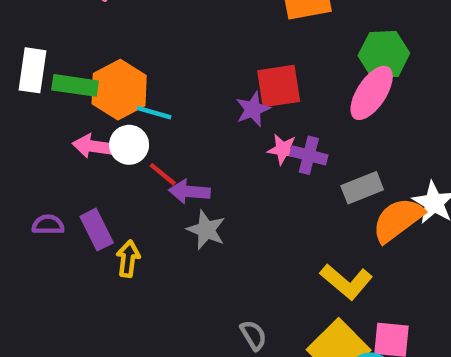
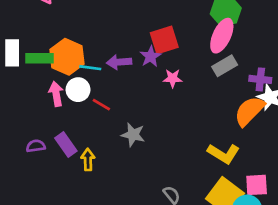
pink arrow: (93, 146) -> (56, 94), turned 80
purple cross: (309, 155) -> (260, 79), moved
gray rectangle: (362, 188) -> (225, 66), moved
purple arrow: (189, 192) -> (119, 62), moved

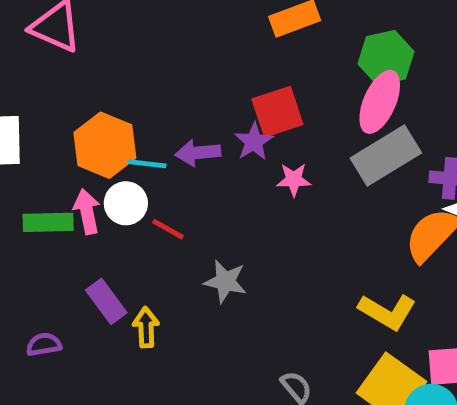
green rectangle: (40, 58) -> (48, 222), moved
gray rectangle: (225, 66) -> (386, 155), size x1.5
purple semicircle: (36, 146) -> (44, 344), moved

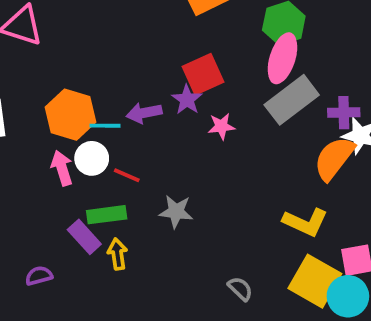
green rectangle: (48, 222) -> (107, 215), moved

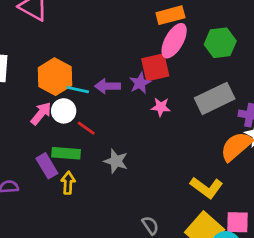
pink ellipse: (282, 58) -> (174, 41), moved
pink arrow: (62, 168) -> (41, 113), turned 45

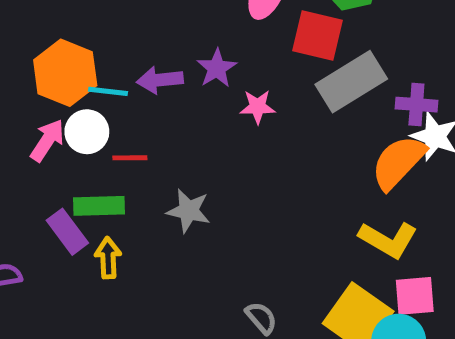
red square: (155, 67) -> (318, 35), moved, turned 32
red line: (86, 128) -> (130, 158), turned -30
yellow L-shape: (207, 188) -> (388, 240), moved

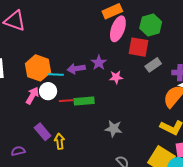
gray rectangle: (351, 82) -> (153, 65), size x0.6
green rectangle: (99, 206) -> (84, 101), moved
gray star: (189, 211) -> (114, 129), moved

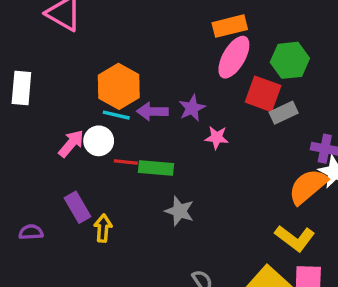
gray rectangle: (153, 65) -> (284, 113), moved
orange hexagon: (38, 68) -> (119, 86), moved
gray star: (114, 129) -> (180, 211), moved

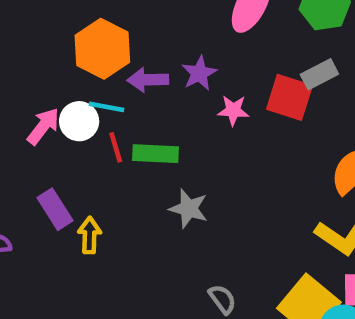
red square: (263, 94) -> (289, 97), moved
cyan line: (116, 115) -> (106, 107), moved
red line: (126, 162) -> (116, 147), turned 70

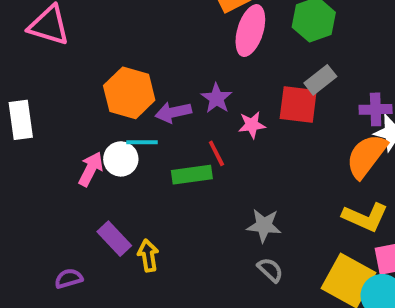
red line: (116, 147) -> (216, 153), moved
gray star: (189, 209) -> (264, 225), moved
gray semicircle: (222, 299) -> (270, 270), moved

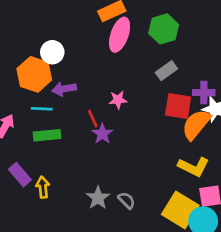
purple star: (217, 98) -> (102, 134), moved
red square: (298, 105) -> (178, 106), moved
white circle: (121, 159) -> (52, 52), moved
green rectangle: (192, 175) -> (47, 135), moved
gray star: (264, 225) -> (98, 198), moved, turned 30

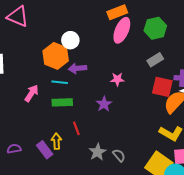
red line: (93, 119) -> (76, 128), moved
purple rectangle: (20, 175) -> (45, 150), moved

